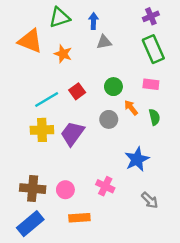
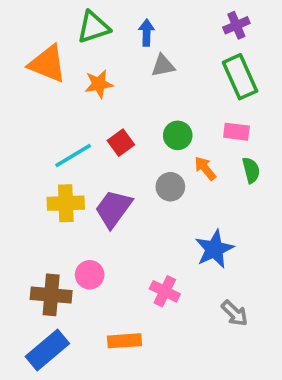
orange star: (63, 54) -> (99, 84), turned -30
green semicircle: (154, 117) -> (251, 170), moved
pink circle: (65, 190) -> (90, 275), moved

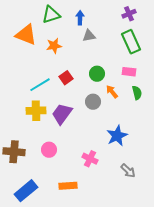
brown cross: (51, 295) -> (14, 152), moved

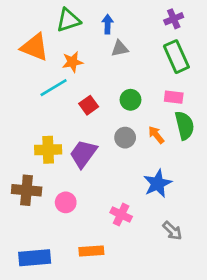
cyan line: (40, 85) -> (54, 88), moved
orange arrow: (112, 92) -> (156, 135), moved
green semicircle: (137, 93) -> (184, 125), size x1.5
brown cross: (14, 152) -> (27, 190), moved
blue rectangle: (26, 191) -> (35, 258), turned 35

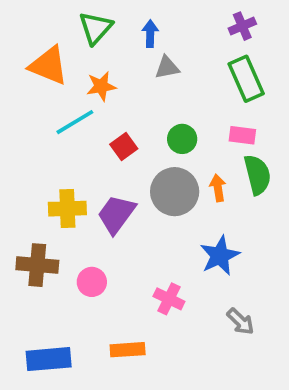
green triangle: (68, 20) -> (96, 28), turned -30
orange arrow: (156, 135) -> (218, 188), turned 30
gray circle: (125, 138) -> (175, 192), size x1.6

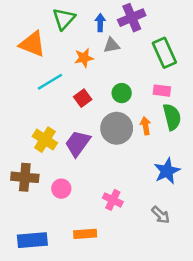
purple cross: (242, 26) -> (132, 18), moved, size x1.5
orange star: (101, 86) -> (84, 58), moved
yellow cross: (67, 209) -> (45, 140), turned 35
blue star: (220, 256) -> (167, 171), moved

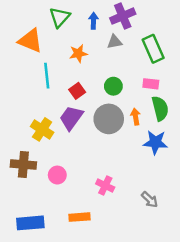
gray triangle: (112, 45) -> (115, 42), moved
cyan line: (50, 82) -> (47, 76), turned -65
purple trapezoid: (78, 143) -> (71, 118), moved
blue star: (167, 171) -> (155, 142), moved, turned 30

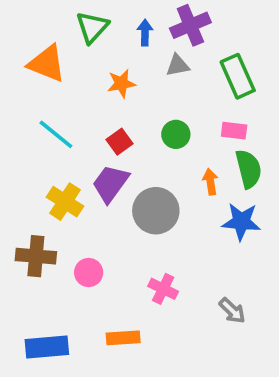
cyan line: (47, 76) -> (56, 134), moved, turned -45
gray circle: (109, 119) -> (156, 211), moved

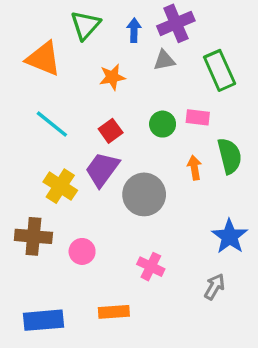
pink rectangle: (234, 131) -> (198, 117), moved
blue star: (241, 222) -> (230, 236), moved, turned 30
gray arrow: (232, 311) -> (215, 287), turned -104

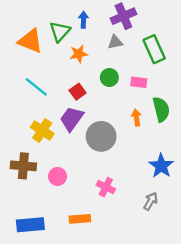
green triangle: (85, 25) -> (60, 32), moved
blue arrow: (134, 30) -> (83, 20), moved
green circle: (163, 124) -> (109, 77), moved

